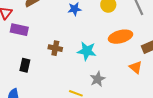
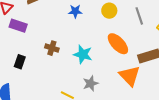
orange ellipse: (120, 37) -> (118, 44), turned 55
orange triangle: (136, 67) -> (130, 76), size x1.6

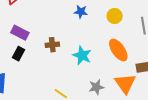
purple rectangle: (18, 26) -> (20, 33), moved
brown cross: (52, 48) -> (52, 45), turned -32
gray star: (91, 83) -> (96, 87), moved

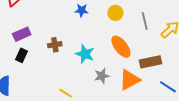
purple rectangle: (20, 33) -> (22, 34), turned -48
orange triangle: (125, 83) -> (130, 80), turned 40
gray star: (96, 87) -> (102, 76), moved

